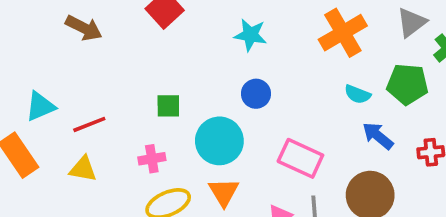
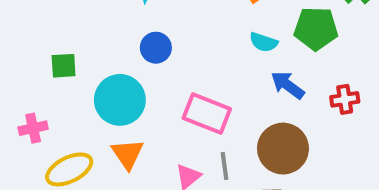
pink cross: (152, 159) -> (33, 128), moved

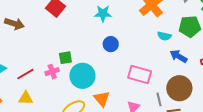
cyan circle: (120, 100) -> (82, 76), moved
pink cross: (33, 128) -> (52, 72), moved
gray line: (225, 166) -> (159, 99), moved

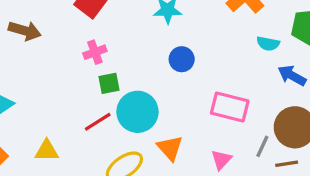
pink cross: (52, 72) -> (95, 52), moved
red line: (25, 74) -> (98, 122), moved
gray line: (159, 99) -> (262, 146), turned 40

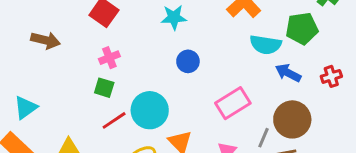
cyan semicircle: (268, 44) -> (266, 45), size x1.5
green square: (109, 83) -> (104, 88), moved, turned 30
pink rectangle: (230, 107) -> (233, 103), turned -44

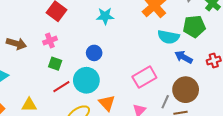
brown arrow: (45, 40) -> (16, 44), moved
pink cross: (109, 58) -> (50, 41), moved
blue circle: (188, 61) -> (94, 53), moved

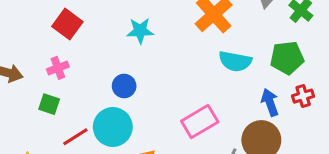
green pentagon: (194, 26) -> (287, 58), moved
blue arrow: (184, 57) -> (270, 102), moved, turned 42
green square: (55, 64) -> (49, 104), moved

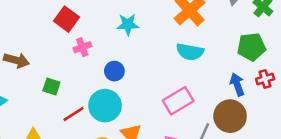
cyan semicircle: (235, 61) -> (190, 52), moved
pink cross: (58, 68) -> (82, 47), moved

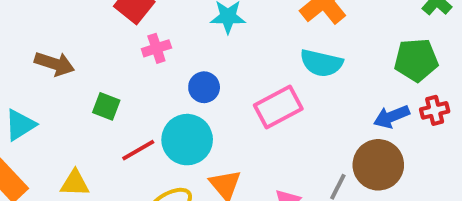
blue arrow: (237, 84) -> (391, 117), turned -95
pink rectangle: (178, 101) -> (278, 107), moved

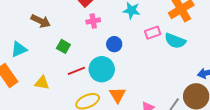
pink rectangle: (278, 107) -> (153, 33), moved, size x0.7

